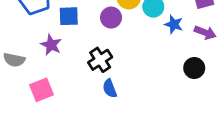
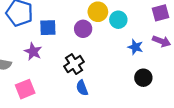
blue star: (174, 24) -> (135, 47), moved
black circle: (194, 68) -> (143, 78), moved

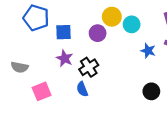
purple star: (33, 52) -> (65, 58), moved
black circle: (143, 78) -> (151, 91), moved
blue semicircle: (82, 88) -> (82, 89), moved

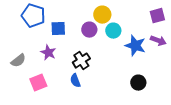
cyan circle: (132, 24) -> (113, 31), moved
blue star: (148, 51) -> (135, 46), size x1.5
purple star: (65, 58) -> (48, 53), moved
gray semicircle: (20, 67) -> (18, 61), turned -49

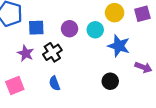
yellow circle: (102, 15) -> (115, 13), moved
purple arrow: (158, 41) -> (143, 67), moved
black cross: (81, 61) -> (52, 52), moved
black circle: (138, 83) -> (110, 81), moved

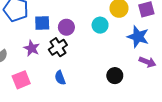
purple circle: (70, 29) -> (66, 27), moved
blue star: (119, 46) -> (138, 37), moved

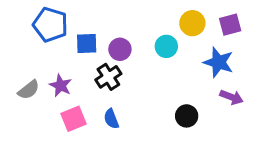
purple star: (32, 48) -> (61, 85), moved
pink square: (21, 80) -> (74, 119), moved

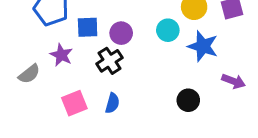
blue star: (218, 62) -> (203, 46), moved
purple star: (61, 85) -> (61, 55), moved
blue semicircle: (111, 119) -> (112, 103), turned -144

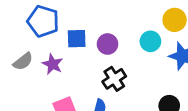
black cross: (109, 61) -> (114, 79), moved
gray semicircle: (29, 74) -> (23, 61), moved

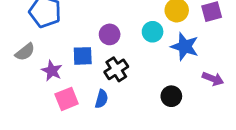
blue square: (77, 39) -> (83, 56), moved
purple star: (53, 64) -> (52, 71), moved

